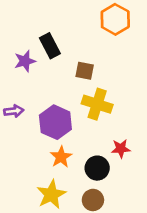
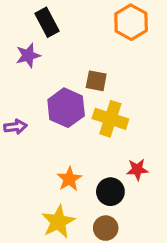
black rectangle: (50, 46) -> (47, 22), moved
purple star: (25, 61) -> (28, 55), moved
purple hexagon: (55, 122) -> (66, 108), moved

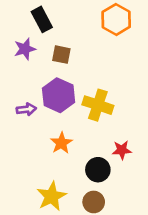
brown square: (96, 81) -> (61, 55), moved
purple arrow: (15, 127) -> (26, 109), moved
orange star: (69, 179) -> (61, 143), moved

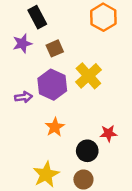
brown square: (61, 55) -> (55, 48), turned -35
yellow cross: (98, 105) -> (88, 76), moved, turned 30

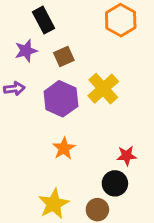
purple arrow: (24, 97) -> (14, 89), moved
black circle: (87, 151) -> (115, 183), moved

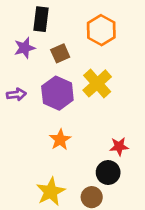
black rectangle: (43, 20) -> (41, 19), turned 35
orange hexagon: (121, 20) -> (101, 30), moved
purple arrow: (14, 89) -> (16, 94), moved

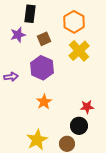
yellow cross: (97, 83) -> (79, 51), moved
purple arrow: (16, 94) -> (11, 77), moved

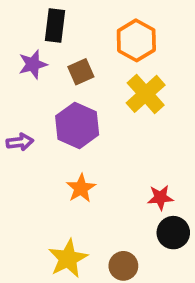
black circle: (79, 126) -> (173, 233), moved

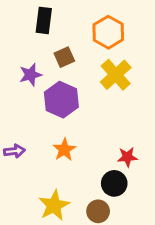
purple star: (33, 64) -> (31, 75), moved
purple arrow: (20, 142) -> (14, 151), moved
black circle: (173, 233) -> (114, 183), moved

